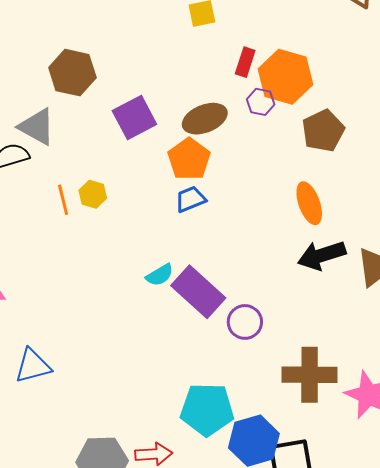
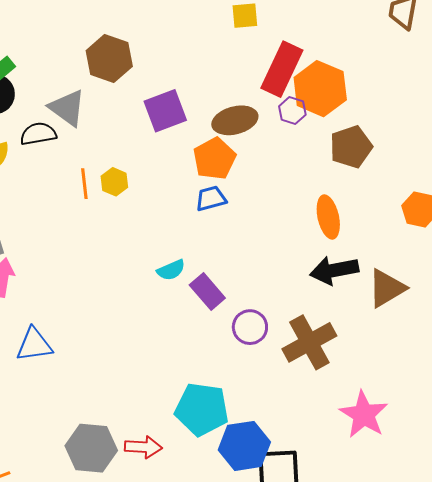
red rectangle: (245, 62) -> (282, 69), size x1.8
purple rectangle: (198, 292) -> (207, 291), size x0.7
brown cross: (310, 375) -> (309, 342), moved, turned -36

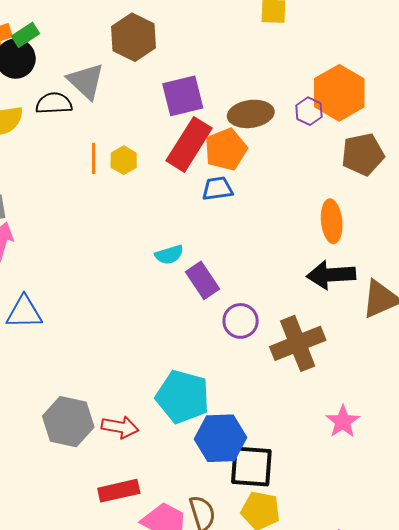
red rectangle: (282, 69) -> (189, 144), moved
pink star: (364, 415) -> (343, 422), size x0.7

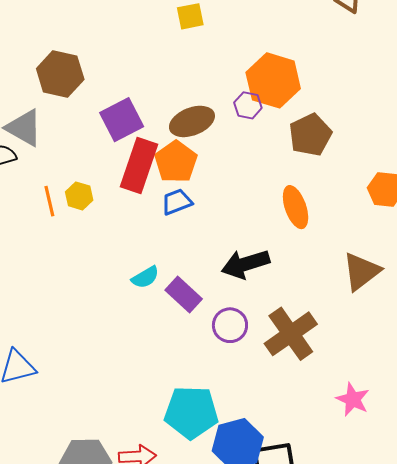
black arrow: (331, 275) -> (246, 264), moved

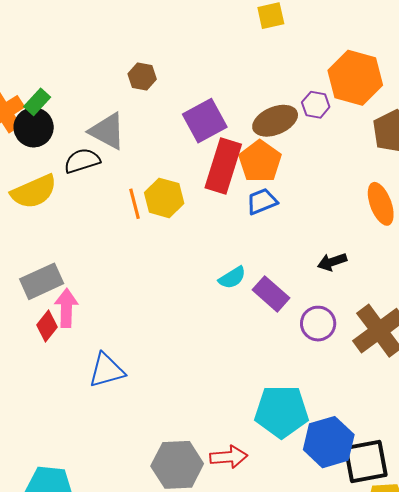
brown hexagon: (60, 74) -> (142, 76), size x0.6
purple hexagon: (248, 105) -> (316, 105), moved
yellow hexagon: (79, 196) -> (164, 198), size x1.4
black arrow: (246, 264) -> (332, 262), size x0.6

